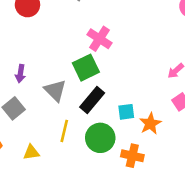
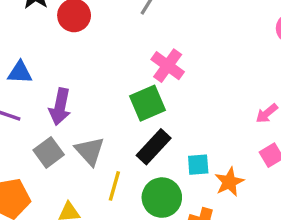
purple arrow: (20, 74) -> (60, 107), size x1.5
gray triangle: (55, 91) -> (90, 151), moved

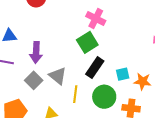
orange star: (229, 182) -> (143, 81), turned -30

